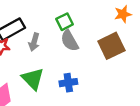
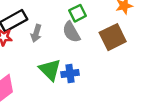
green square: (65, 22) -> (78, 13), moved
green triangle: (33, 79) -> (50, 70), moved

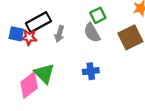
green triangle: (50, 70) -> (44, 73), moved

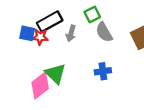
green square: (98, 15) -> (92, 14), moved

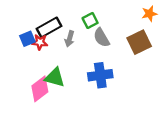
blue square: (27, 33) -> (27, 39), turned -35
blue cross: (103, 71) -> (100, 75), size x1.5
green triangle: (56, 74) -> (55, 78), turned -30

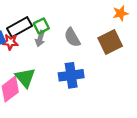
green square: (90, 21) -> (41, 26), moved
green triangle: (55, 78) -> (25, 78), turned 35

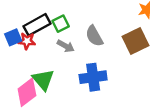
gray arrow: (40, 39) -> (66, 46), moved, turned -77

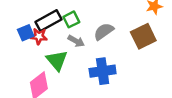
gray semicircle: (94, 36) -> (104, 31), turned 85
green triangle: (43, 80) -> (57, 60), moved

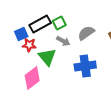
red star: (39, 36) -> (29, 45), moved

